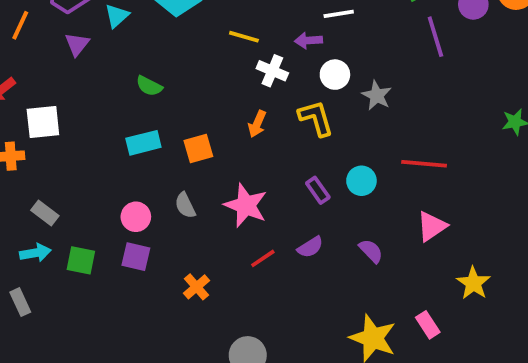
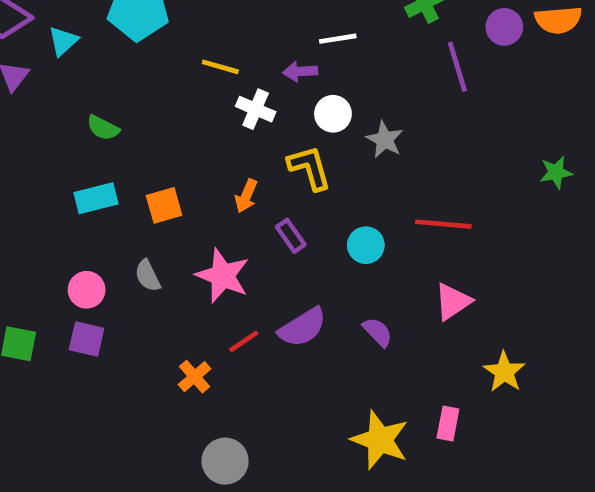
orange arrow: (257, 124) -> (246, 196), moved
purple rectangle: (318, 190) -> (291, 236), moved
purple semicircle: (310, 247) -> (302, 327), size x1.5
orange cross: (197, 287) -> (195, 377), moved
pink rectangle: (428, 325) -> (448, 424), turned 44

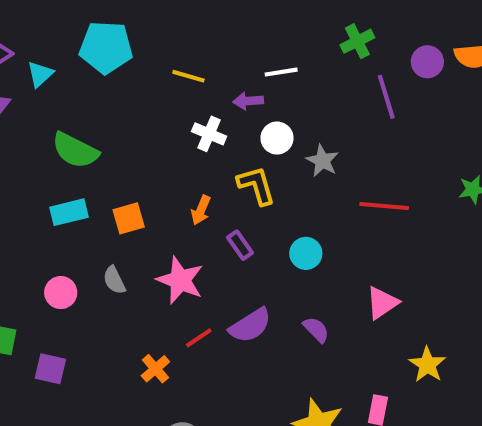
yellow line: (220, 67) -> (188, 76), moved
green semicircle: (103, 128) -> (75, 150), size x1.6
red line: (443, 224) -> (384, 206), moved
purple square: (87, 339) -> (50, 369), moved

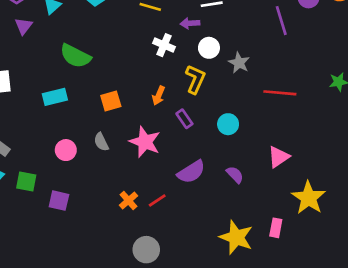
yellow L-shape: (256, 185) -> (195, 79), turned 40
cyan rectangle: (69, 212) -> (55, 97), moved
red line: (199, 338) -> (157, 201), moved
yellow star: (427, 365) -> (309, 198), size x1.4

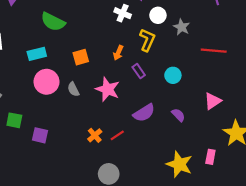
pink circle: (66, 150) -> (46, 82), moved, size x1.5

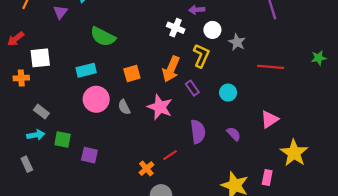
orange arrow: (118, 53) -> (171, 69), size x1.6
purple semicircle: (144, 113) -> (198, 132), turned -65
orange cross: (95, 135) -> (146, 169), moved

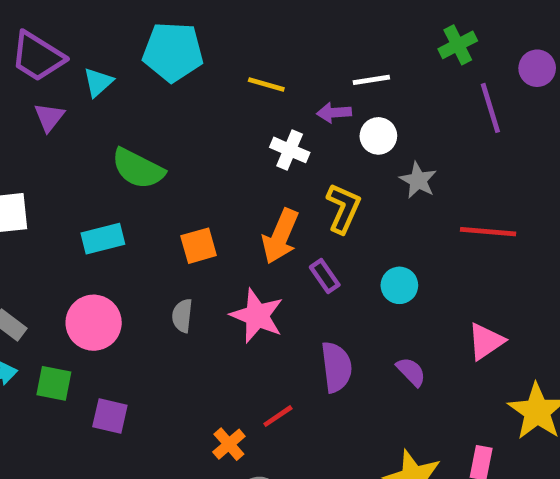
white circle: (212, 30) -> (378, 136), moved
pink circle: (96, 99) -> (94, 323), moved
gray semicircle: (124, 107) -> (182, 316), turned 32

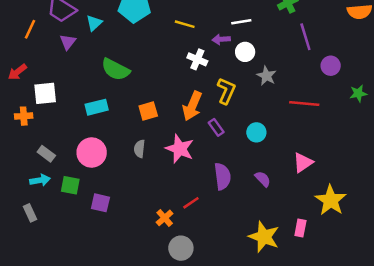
purple circle: (537, 68) -> (331, 66), moved

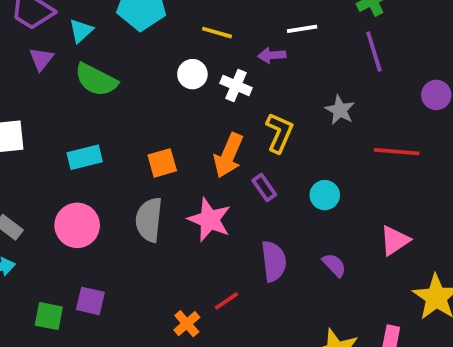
purple line: (305, 37) -> (374, 51), moved
white circle: (245, 52) -> (192, 74), moved
green semicircle: (116, 69) -> (96, 80), moved
gray semicircle: (139, 149) -> (149, 220), size x1.6
green square: (70, 185) -> (49, 316), moved

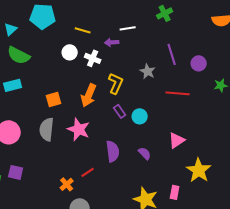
purple line: (374, 51) -> (172, 54), moved
cyan rectangle: (85, 157) -> (13, 85), moved
purple rectangle: (264, 188) -> (120, 111), moved

